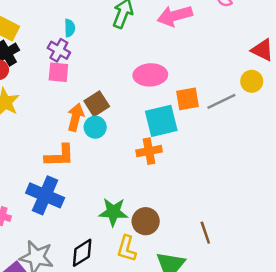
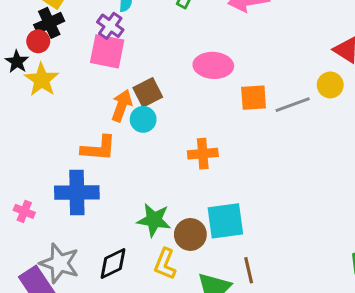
pink square: (58, 72) -> (107, 51), size x1.4
cyan square: (161, 121) -> (225, 221), moved
blue cross: (45, 195) -> (77, 192), turned -30
brown line: (205, 233) -> (249, 270), moved

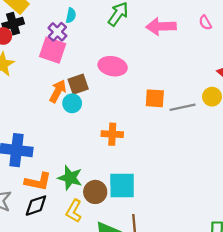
pink ellipse: (213, 65) -> (113, 66), moved
orange L-shape: (98, 148) -> (38, 182), moved

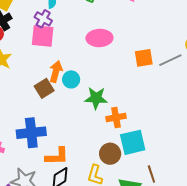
brown square: (78, 84) -> (44, 88), moved
orange cross: (112, 134) -> (116, 117), moved
green star: (70, 178) -> (96, 98), moved

